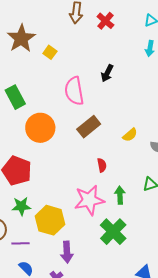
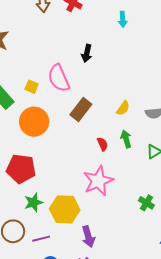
yellow square: (50, 52) -> (32, 87), moved
green arrow: (120, 195) -> (126, 139), moved
green cross: (113, 232) -> (146, 203), moved, size x0.6

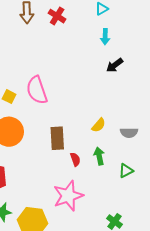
black arrow: (87, 53) -> (115, 65), moved, turned 36
brown rectangle: (81, 110) -> (57, 138), moved, turned -45

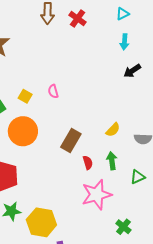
pink semicircle: (37, 90) -> (53, 91), size x0.5
brown rectangle: (57, 138) -> (71, 141), turned 30
pink star: (68, 196) -> (97, 195), moved

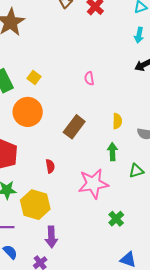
pink semicircle: (53, 91) -> (89, 78), moved
yellow semicircle: (113, 130) -> (117, 121), turned -49
red semicircle: (88, 163) -> (50, 166), moved

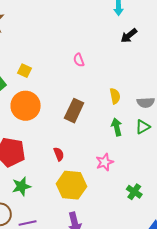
green triangle: (136, 171) -> (143, 127), moved
pink star: (93, 184) -> (105, 162), size x0.6
yellow hexagon: (35, 205) -> (71, 185), moved

